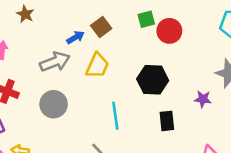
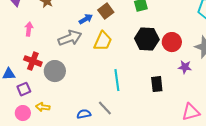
red circle: (169, 31) -> (172, 42), moved
black hexagon: (153, 80) -> (147, 39), moved
gray circle: (54, 104) -> (55, 71), moved

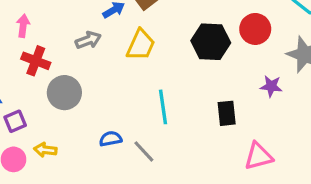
gray arrow: (70, 38) -> (88, 40), size x0.7
red circle: (172, 42) -> (255, 29), moved
red cross: (33, 61) -> (36, 61), moved
pink triangle: (191, 112) -> (258, 156), moved
blue semicircle: (84, 114) -> (111, 139), moved

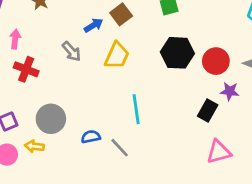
red circle: (255, 29) -> (216, 61), moved
gray arrow: (88, 40) -> (72, 51), turned 70
gray circle: (64, 93) -> (51, 119), moved
black rectangle: (227, 113) -> (208, 111), moved, turned 35

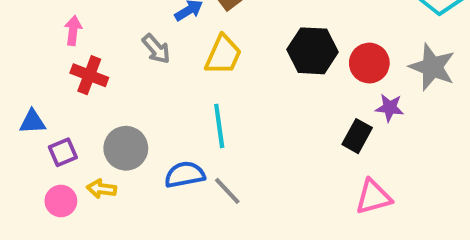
cyan line: (136, 109) -> (219, 126), moved
blue semicircle: (91, 137) -> (185, 175), size x1.4

